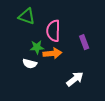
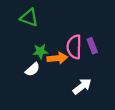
pink semicircle: (53, 31) -> (74, 47), moved
white semicircle: (30, 64) -> (33, 69), turned -56

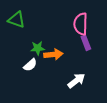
green triangle: (29, 18) -> (17, 20), moved
pink semicircle: (74, 47) -> (81, 24), moved

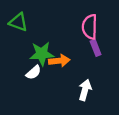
green star: (38, 48) -> (42, 54), size x1.5
white arrow: (76, 81) -> (85, 90), turned -36

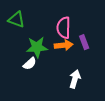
pink semicircle: (90, 27) -> (64, 28), moved
orange arrow: (59, 61) -> (64, 45), moved

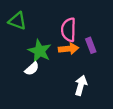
green star: (37, 47) -> (40, 51), turned 30

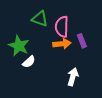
green triangle: (17, 21) -> (40, 19), moved
green star: (40, 51) -> (19, 46), moved

